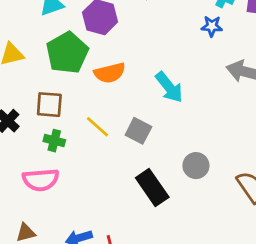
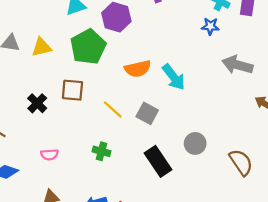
orange semicircle: (110, 73) -> (138, 69), moved
green cross: (54, 141) -> (101, 151), moved
pink semicircle: (41, 180) -> (49, 155), moved, size x0.6

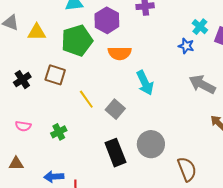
orange semicircle: (138, 69) -> (120, 53), moved
gray circle: (195, 143) -> (151, 144), size x1.4
green cross: (101, 151) -> (59, 132), moved, turned 35

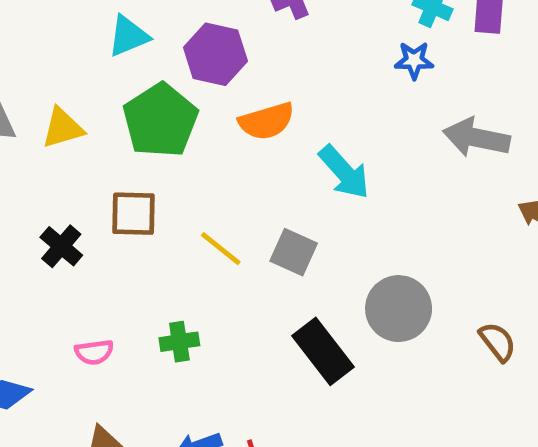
green cross: (59, 132) -> (179, 342), turned 35
brown semicircle: (187, 169) -> (498, 342), size x0.7

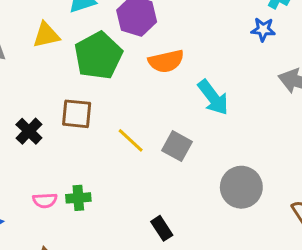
yellow triangle: (63, 128) -> (46, 35), moved
green cross: (179, 342) -> (78, 198), moved
black rectangle: (323, 351) -> (162, 228), moved, size x0.6

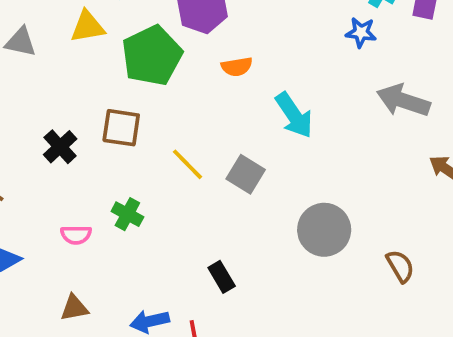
orange semicircle: (166, 61) -> (237, 67), size x0.7
green cross: (78, 198) -> (127, 214), moved, turned 30

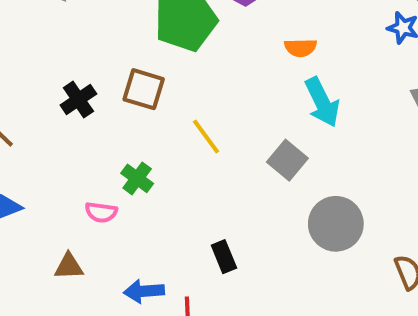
orange semicircle: (237, 67) -> (301, 48), moved
gray square: (246, 174) -> (287, 160), moved
pink semicircle: (76, 235) -> (101, 212), moved

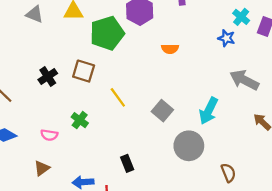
cyan arrow: (322, 102) -> (209, 111), moved, turned 52
pink semicircle: (101, 212) -> (49, 135), moved
brown triangle: (69, 266) -> (42, 168), turned -35

